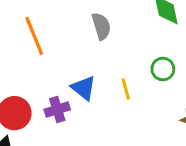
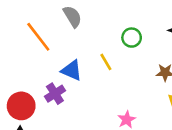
orange line: (34, 36) -> (38, 37), moved

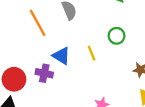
purple cross: (55, 94) -> (44, 73), turned 36

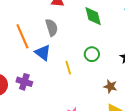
blue triangle: (61, 56) -> (43, 53), moved

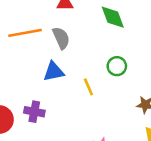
orange line: (22, 36) -> (25, 33), moved, turned -70
blue triangle: (43, 53) -> (54, 72), turned -42

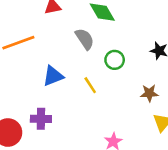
gray semicircle: (61, 38) -> (85, 39), moved

